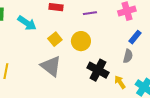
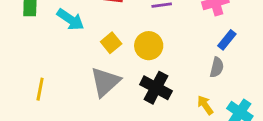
gray triangle: (51, 66) -> (105, 82), turned 40
black cross: (98, 70) -> (156, 88), moved

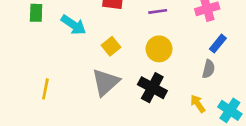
yellow circle: (149, 46) -> (159, 49), moved

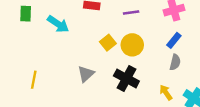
blue rectangle: (218, 44) -> (174, 40), moved
yellow square: (111, 46) -> (108, 43), moved
gray triangle: (106, 82) -> (86, 74), size x0.7

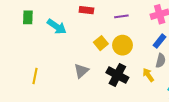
yellow arrow: (166, 92) -> (148, 75), moved

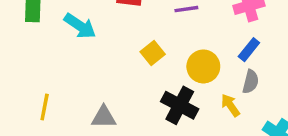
yellow circle: (122, 45) -> (203, 66), moved
gray triangle: (81, 71) -> (104, 117), moved, turned 42

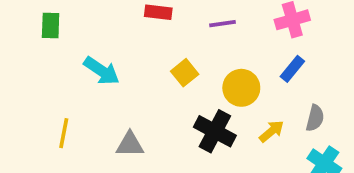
cyan arrow: (80, 26) -> (102, 71), moved
gray semicircle: (251, 82) -> (315, 118), moved
yellow arrow: (230, 105) -> (272, 131), turned 85

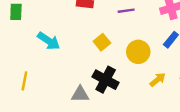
black cross: (215, 131) -> (106, 80), moved
gray triangle: (130, 144) -> (80, 94), moved

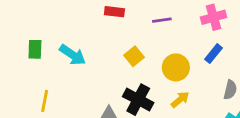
green rectangle: (16, 12) -> (35, 49), moved
yellow arrow: (158, 80) -> (180, 100), moved

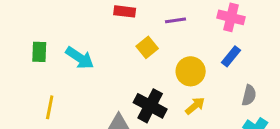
pink cross: (213, 17) -> (231, 17), turned 30
yellow square: (134, 56) -> (147, 47), moved

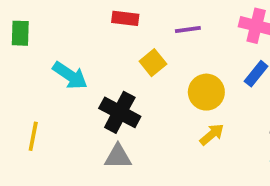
green rectangle: (39, 52) -> (20, 33), moved
black cross: (150, 106) -> (120, 112), moved

